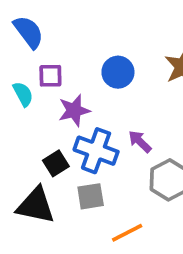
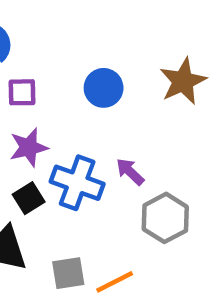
purple star: (74, 110) -> (29, 147), moved
gray square: (91, 196) -> (68, 273), moved

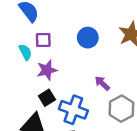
blue cross: (77, 183) -> (73, 110), moved

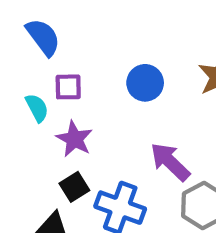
purple star: (47, 70) -> (74, 139), turned -30
purple arrow: (102, 83) -> (170, 162), size x1.5

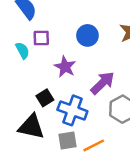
purple star: (74, 139) -> (65, 67), moved
purple arrow: (170, 162) -> (102, 83), turned 92

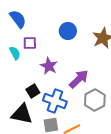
blue circle: (87, 35) -> (68, 31), moved

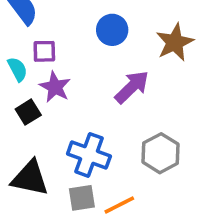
purple star: (49, 66) -> (55, 87), moved
purple arrow: (79, 79) -> (132, 87), moved
black square: (33, 91) -> (28, 112), moved

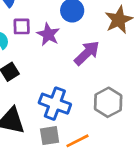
purple star: (55, 87) -> (48, 34), moved

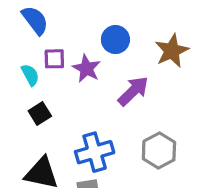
blue cross: (55, 104) -> (95, 152), turned -36

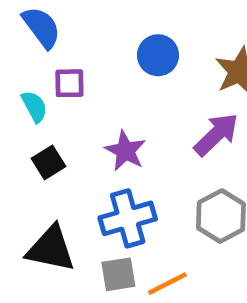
purple star: (87, 68) -> (125, 151), moved
purple arrow: (133, 91) -> (216, 134), moved

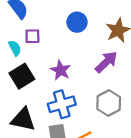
black square: (48, 162) -> (22, 76), size x1.5

